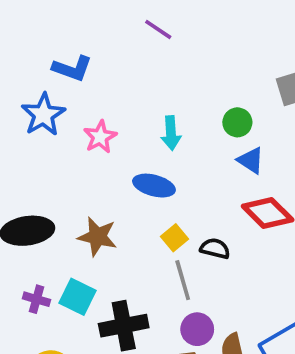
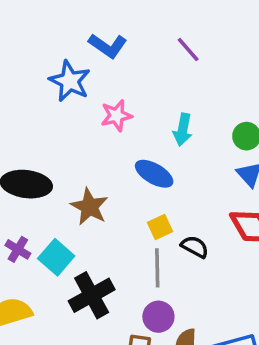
purple line: (158, 29) -> (188, 49), moved
blue star: (43, 115) -> (70, 81), turned -30
black cross: (124, 326) -> (92, 295), turned -33

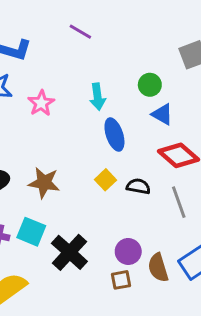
blue ellipse: (154, 174) -> (114, 135), moved, turned 60
gray line: (157, 268) -> (179, 202), moved

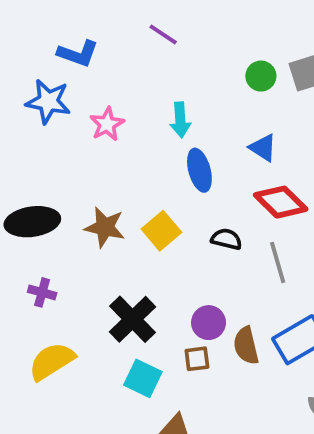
green circle: (150, 85) -> (261, 76), moved
yellow square: (106, 180) -> (161, 231), moved, size x1.4
cyan square: (31, 232) -> (143, 378), moved

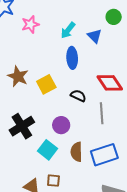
cyan arrow: (180, 120) -> (68, 30), turned 30
blue triangle: (263, 148) -> (94, 36), moved
purple circle: (209, 323) -> (61, 125), moved
brown square: (197, 359) -> (53, 181), moved
cyan square: (143, 378) -> (48, 150), moved

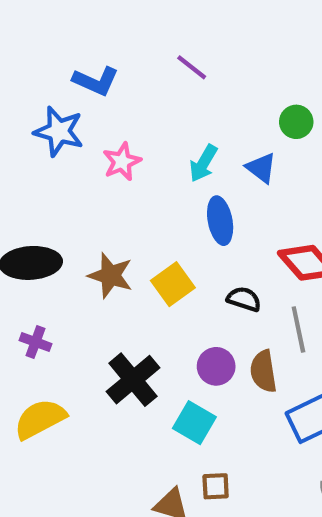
brown semicircle: (77, 152) -> (263, 371), moved

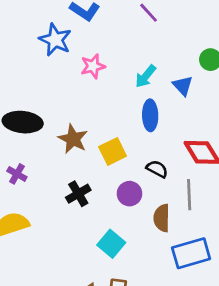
purple circle: (216, 366) -> (130, 194), moved
black cross: (133, 380) -> (78, 194), moved, size x0.7

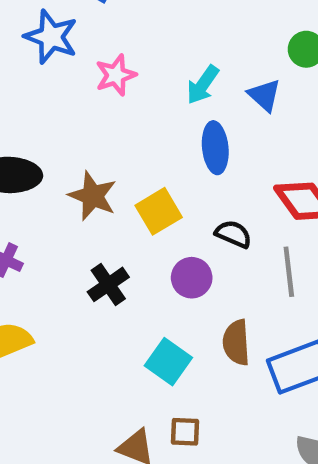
brown semicircle: (162, 218) -> (236, 342), moved

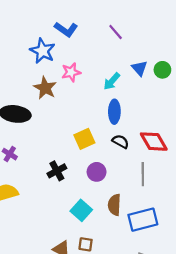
blue triangle: (264, 95) -> (139, 68), moved
brown star: (93, 196) -> (45, 88), moved
black semicircle: (233, 234) -> (120, 142), moved

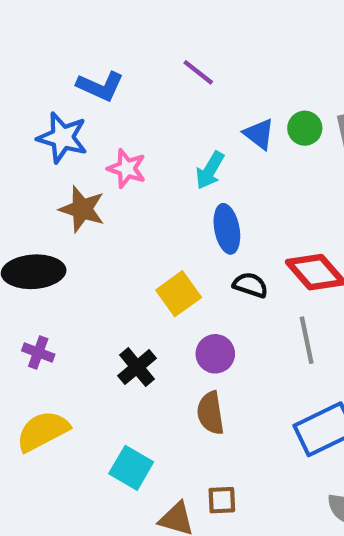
pink star: (71, 72) -> (127, 168), turned -30
brown semicircle: (114, 205) -> (210, 413), moved
cyan square: (81, 210) -> (131, 468), moved

